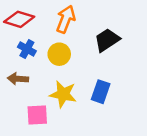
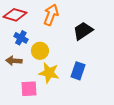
yellow circle: (59, 54) -> (40, 51), moved

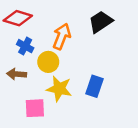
orange arrow: (51, 15) -> (62, 36), moved
black trapezoid: (83, 31) -> (101, 22), moved

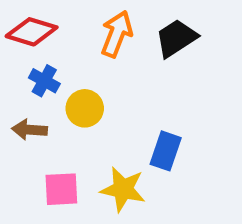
orange arrow: (62, 36) -> (117, 34), moved
yellow star: (59, 89) -> (123, 189), moved

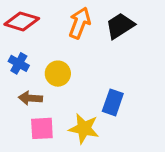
blue cross: (44, 81) -> (19, 63), moved
brown arrow: (29, 130) -> (30, 98), moved

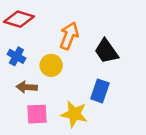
orange arrow: (80, 23) -> (69, 36), moved
black trapezoid: (120, 26) -> (106, 51), moved, turned -92

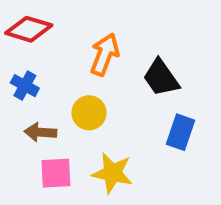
yellow circle: (51, 65) -> (89, 113), moved
blue rectangle: (100, 91) -> (180, 132), moved

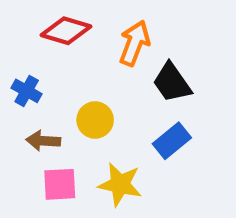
red diamond: (29, 29) -> (66, 31), moved
orange arrow: (105, 54) -> (135, 43), moved
blue rectangle: (180, 132) -> (172, 141), moved, turned 32

